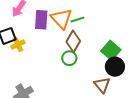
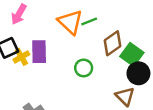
purple rectangle: (41, 20) -> (39, 52), moved
brown diamond: (73, 41) -> (112, 43), moved, turned 30

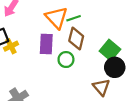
brown diamond: (112, 43) -> (76, 39), moved, turned -45
purple rectangle: (39, 52) -> (46, 44), moved

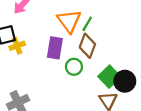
green line: (74, 18) -> (87, 24), turned -48
green square: (110, 50) -> (109, 77), moved

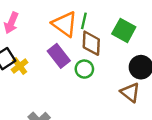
purple rectangle: (55, 48) -> (59, 56), turned -30
green square: (109, 77) -> (124, 30), moved

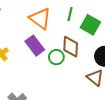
green line: (84, 21) -> (70, 14), moved
brown diamond: (91, 43) -> (71, 47), moved

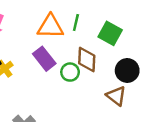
green line: (70, 14) -> (76, 22), moved
orange triangle: (40, 19) -> (50, 27), turned -35

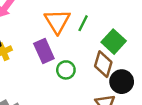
orange triangle: (50, 27) -> (57, 21), turned 44
brown diamond: (87, 59) -> (103, 64), moved

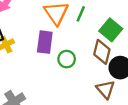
purple rectangle: (44, 51) -> (45, 42), turned 35

